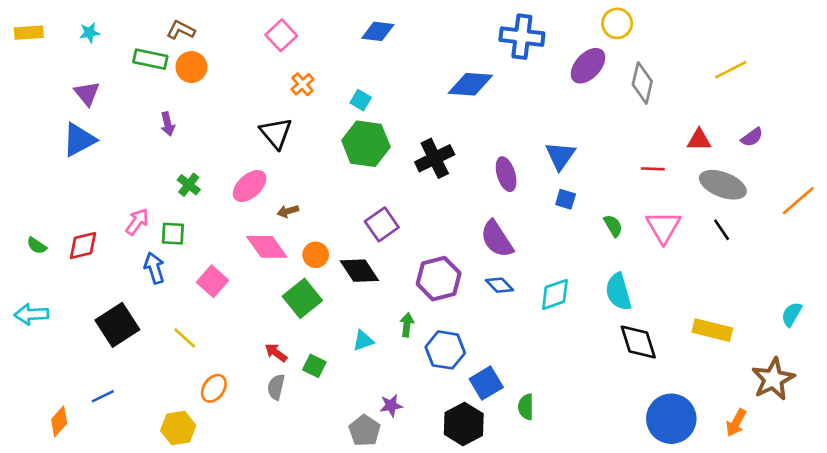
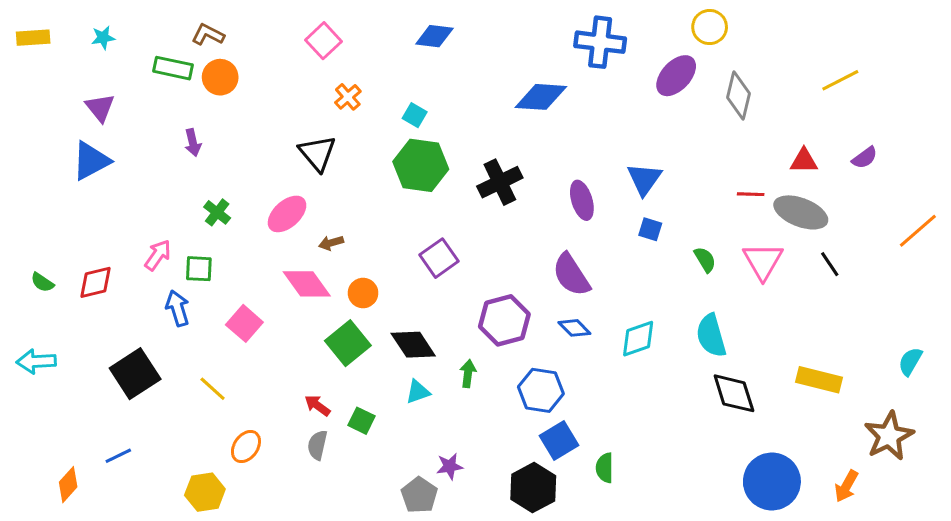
gray ellipse: (723, 185) -> (801, 212), moved
black diamond: (359, 271) -> (413, 345), moved
blue hexagon: (445, 350) -> (541, 390), moved

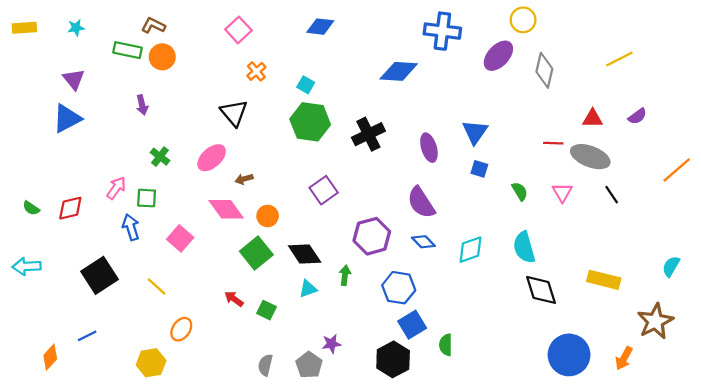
pink triangle: (763, 261) -> (562, 192), size x0.7
gray semicircle: (317, 445) -> (265, 365), moved

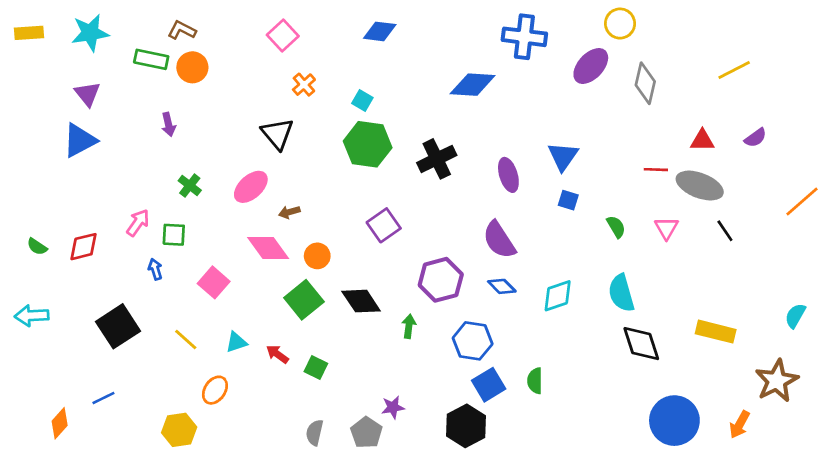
cyan star: (76, 28) -> (90, 33), size x1.8
blue arrow: (131, 227) -> (155, 269), size x0.7
cyan triangle: (308, 289) -> (236, 342), moved
green semicircle: (446, 345) -> (535, 381), moved

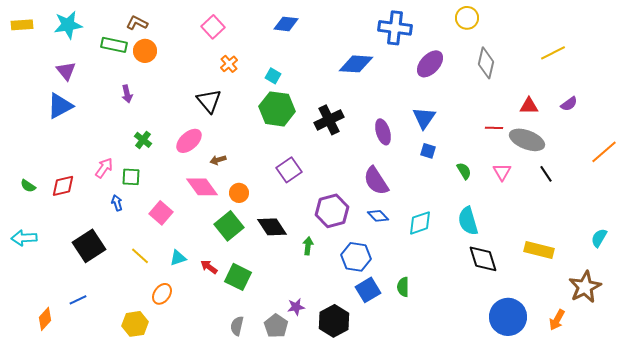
purple ellipse: (591, 66) -> (430, 64), moved
green square: (316, 367) -> (238, 277), size x1.5
black hexagon: (466, 426) -> (334, 321), moved

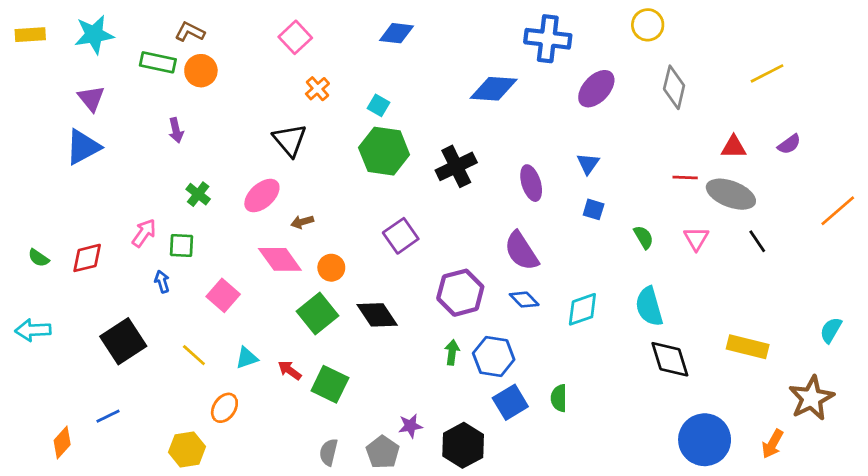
blue triangle: (424, 118) -> (588, 164), size x0.7
green arrow: (308, 246) -> (452, 352), moved

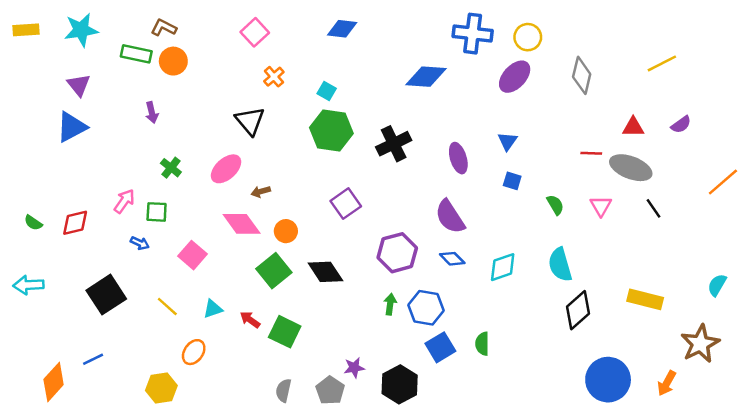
yellow circle: (648, 25) -> (528, 37), moved
blue arrow: (162, 282) -> (140, 243), turned 132
black diamond: (670, 359) -> (578, 310), turned 66
orange diamond: (62, 443) -> (54, 382), size x1.4

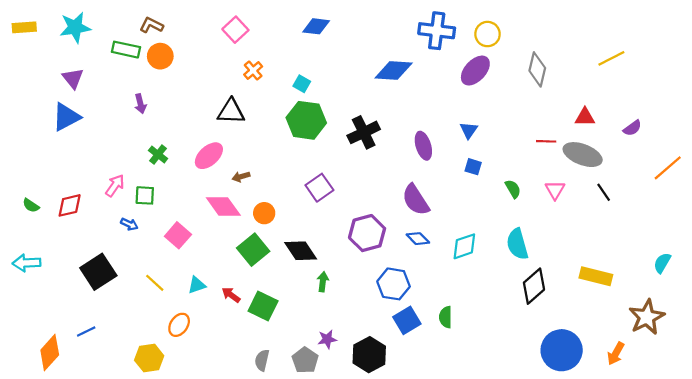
black triangle: (250, 121) -> (231, 111), turned -48
purple semicircle: (681, 125) -> (632, 128), moved
green arrow: (390, 304) -> (323, 282), moved

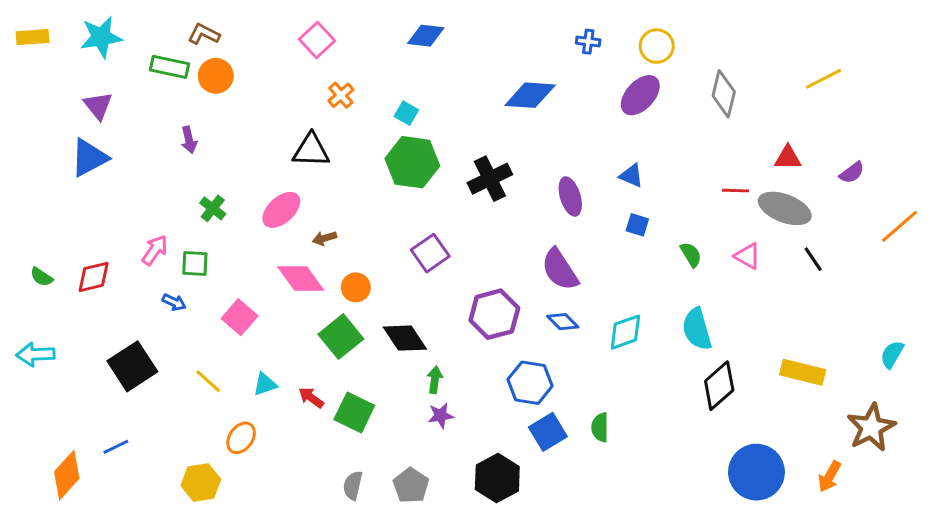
blue cross: (437, 31) -> (588, 42), size x0.5
blue triangle: (469, 130) -> (631, 176), turned -42
pink triangle: (555, 190) -> (748, 256), turned -30
purple star: (327, 339) -> (441, 415), moved

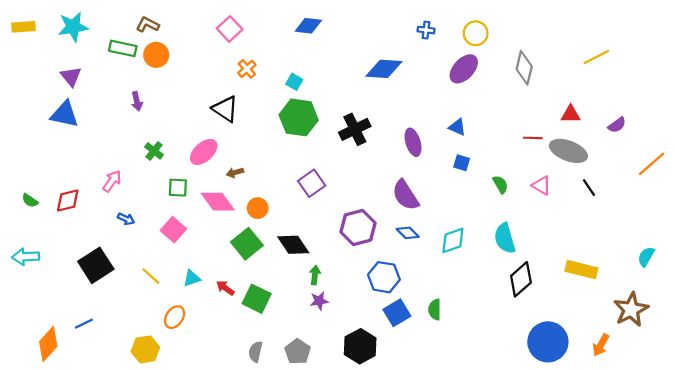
black triangle: (311, 150) -> (225, 109), turned 32
blue triangle: (89, 158) -> (64, 114), turned 40
green square: (195, 264) -> (178, 188), moved

